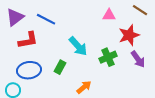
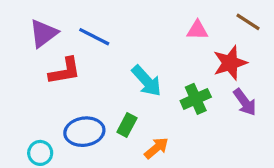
green rectangle: (60, 67) -> (127, 125), moved
blue ellipse: (29, 70) -> (84, 132), moved

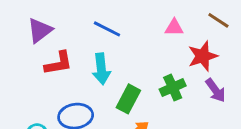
blue line: (94, 37) -> (107, 29), moved
cyan arrow: (147, 81) -> (101, 69), moved, turned 36
green rectangle: (127, 125) -> (128, 99), moved, size x1.4

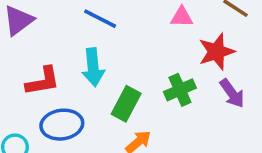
red L-shape: (58, 63) -> (43, 81), moved

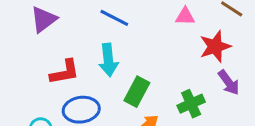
green cross: (180, 90) -> (191, 104), moved

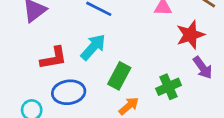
cyan arrow: (108, 60) -> (93, 47), turned -132

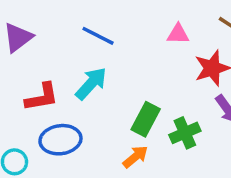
green rectangle: (119, 76) -> (146, 119), moved

